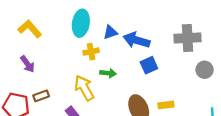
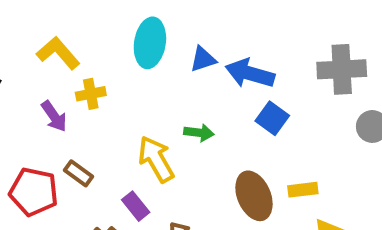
yellow cross: (91, 52) -> (91, 94), moved
blue square: (149, 65) -> (272, 118), turned -30
brown rectangle: (41, 96) -> (79, 173), turned 56

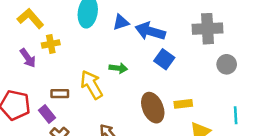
brown rectangle: (79, 173) -> (60, 94), moved, turned -36
purple rectangle: (136, 206) -> (47, 114), moved

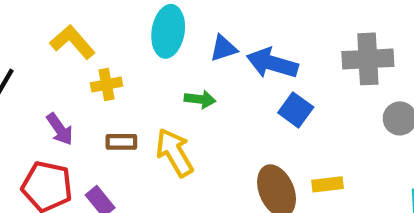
purple arrow: (28, 58) -> (60, 129), moved
green arrow: (118, 68) -> (200, 99), moved
brown rectangle: (60, 94) -> (121, 142), moved

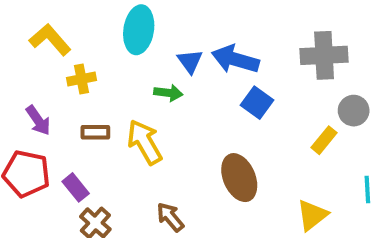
blue triangle: (223, 48) -> (190, 61), moved, turned -48
yellow rectangle: (328, 184) -> (324, 140), moved, turned -44

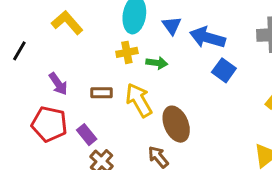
blue triangle: (190, 61) -> (172, 26), moved
yellow cross: (82, 79) -> (127, 52), moved
brown ellipse: (239, 178) -> (176, 124), moved

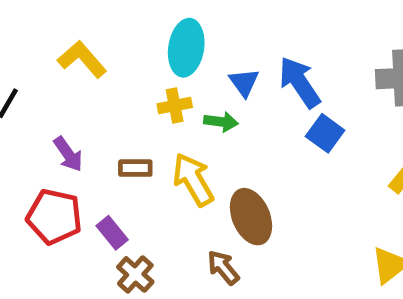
blue triangle: (172, 26) -> (244, 82), moved
blue arrow: (208, 37) -> (300, 82), turned 40

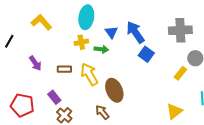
red pentagon: (54, 217) -> (22, 105), moved

